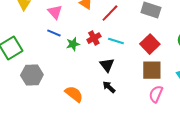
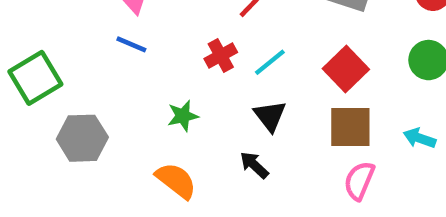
cyan line: (116, 41) -> (270, 62), turned -56
green star: (73, 44) -> (183, 116), moved
black triangle: (107, 65) -> (270, 116), moved

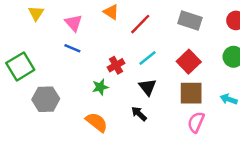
red cross: (221, 56) -> (116, 65), moved

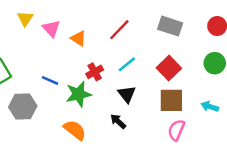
orange triangle: (111, 12) -> (78, 38), moved
yellow triangle: (36, 13) -> (25, 19), moved
blue line: (72, 48) -> (50, 80), moved
green star: (100, 87) -> (78, 94), size x1.5

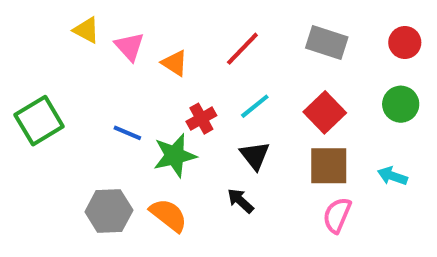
yellow triangle: (25, 19) -> (86, 30), turned -35
gray hexagon: (23, 106) -> (109, 211), moved

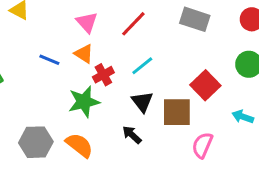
pink triangle: (129, 47) -> (87, 22), moved
orange triangle: (175, 63) -> (84, 54), moved
red square: (325, 112) -> (205, 85), moved
blue line: (127, 133) -> (49, 60), moved
brown square: (329, 166) -> (177, 112), moved

